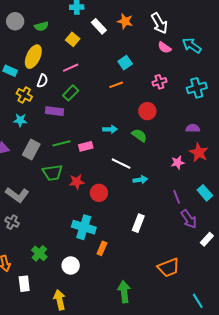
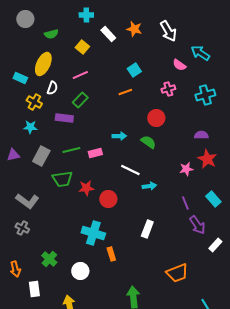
gray circle: (15, 21) -> (25, 19), moved
pink semicircle: (164, 48) -> (179, 65), moved
orange rectangle: (102, 248) -> (111, 254), turned -40

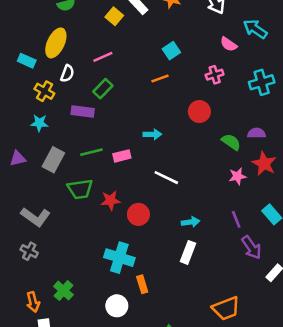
yellow square: (82, 47) -> (114, 16), moved
green semicircle: (148, 142) -> (231, 142), moved
cyan arrow: (149, 186) -> (190, 222), moved
orange arrow: (15, 269) -> (33, 302), moved
white circle: (80, 271) -> (117, 306), moved

